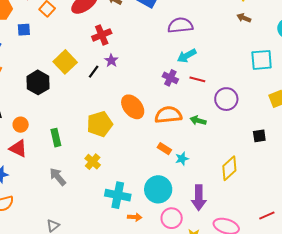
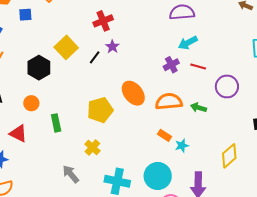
purple cross: (170, 78) -> (171, 65), turned 35
orange circle: (21, 125) -> (31, 103), moved
gray arrow: (58, 177) -> (71, 174), moved

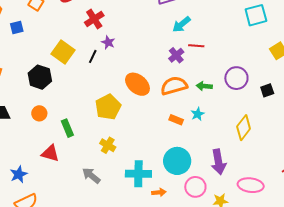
purple cross: (171, 65) -> (176, 55), moved
purple circle: (227, 86) -> (236, 78), moved
red triangle: (18, 133) -> (50, 153), moved
cyan star: (182, 146) -> (198, 114), moved

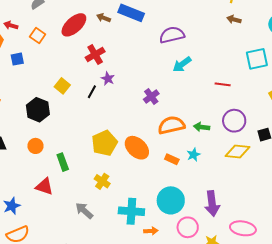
red line: (196, 46) -> (223, 84), moved
yellow square: (63, 52) -> (62, 86), size x0.7
purple cross: (176, 55) -> (151, 97), moved
orange ellipse: (137, 84) -> (137, 148), moved
yellow diamond: (244, 128) -> (237, 152), moved, turned 55

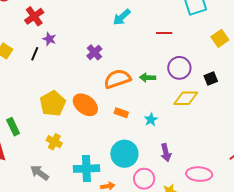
cyan star: (194, 155) -> (151, 120), moved
purple arrow: (212, 203) -> (166, 153), size x0.7

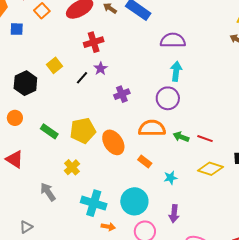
cyan arrow: (122, 17) -> (176, 71), turned 120
red line: (164, 33) -> (205, 139), moved
purple cross: (94, 52) -> (122, 94), moved
purple circle: (179, 68) -> (168, 98), moved
green rectangle: (13, 127) -> (49, 131), moved, turned -48

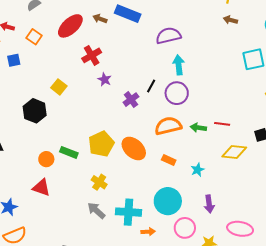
black line: (82, 78) -> (151, 86), moved
orange circle: (15, 118) -> (46, 159), moved
gray arrow: (48, 192) -> (96, 211), moved

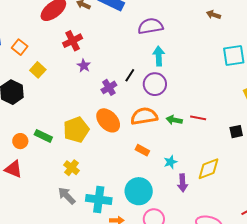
orange square: (34, 37) -> (20, 47), moved
orange ellipse: (134, 149) -> (108, 120), moved
yellow diamond: (234, 152) -> (208, 169), moved, turned -30
purple arrow: (209, 204) -> (183, 183), moved

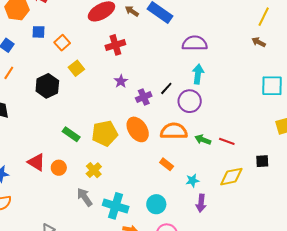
purple star: (84, 66) -> (121, 81), moved
orange circle: (20, 141) -> (59, 168), moved
yellow diamond: (208, 169) -> (231, 177), moved
cyan circle: (139, 191) -> (156, 204), size x0.7

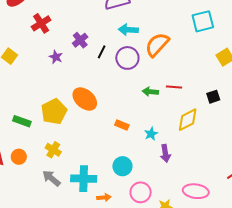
cyan arrow: (198, 74) -> (128, 30), turned -78
purple cross: (144, 97) -> (80, 40), moved
orange semicircle: (174, 131) -> (157, 45), moved, turned -32

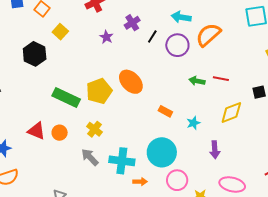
green rectangle: (22, 121) -> (66, 98), size x1.5
purple arrow: (165, 153) -> (215, 150), moved
cyan circle: (122, 166) -> (162, 152), size x1.5

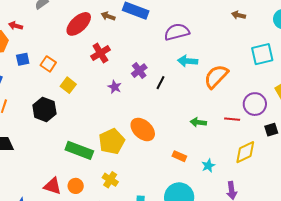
purple circle: (177, 45) -> (255, 104), moved
green arrow: (197, 81) -> (198, 122), moved

